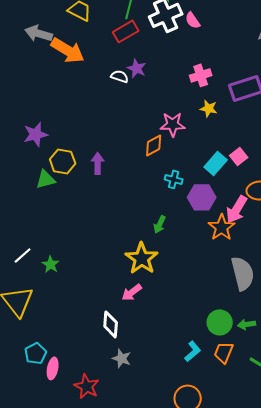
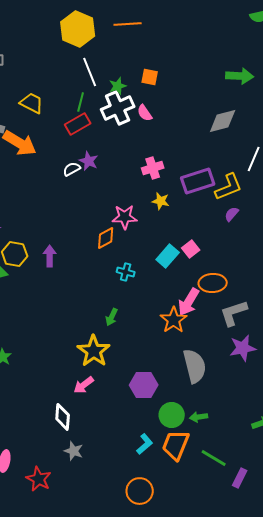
white semicircle: (120, 76) -> (72, 169), turned -48
purple hexagon: (202, 197) -> (144, 385), moved
orange trapezoid: (224, 352) -> (176, 445), size x1.4

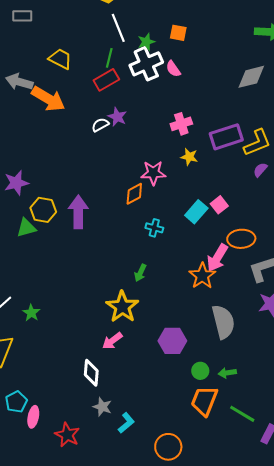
purple arrow: (50, 256) -> (78, 212), size x1.5
green circle: (172, 415) -> (200, 371), size x0.7
cyan L-shape: (145, 444) -> (126, 423), moved

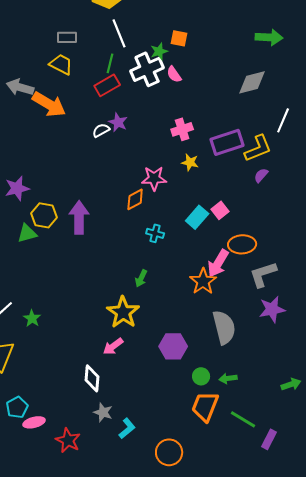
gray rectangle: (22, 16) -> (67, 37), moved
green star: (146, 42) -> (159, 51), moved
pink ellipse: (33, 417) -> (34, 422), turned 65

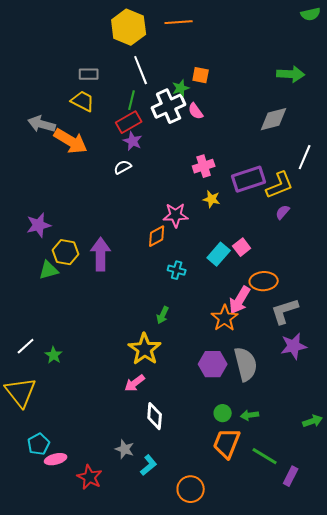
purple star: (118, 122) -> (133, 141), moved
purple hexagon: (173, 346) -> (213, 364), moved
white diamond: (92, 378) -> (155, 416), moved

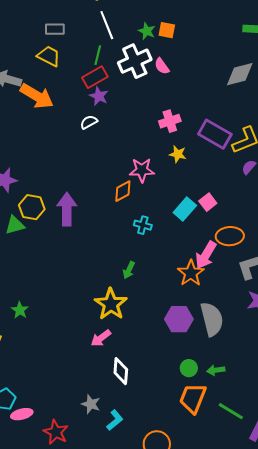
green star: (181, 88) -> (147, 31), moved, turned -30
purple rectangle: (249, 179) -> (215, 134), turned 48

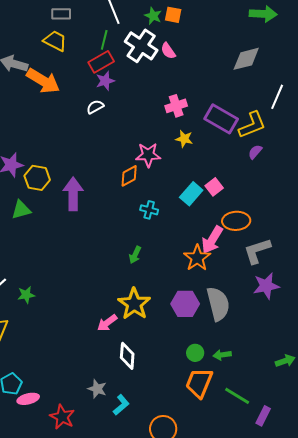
white cross: (135, 61) -> (141, 46), turned -32
purple star: (99, 96) -> (105, 81), turned 30
yellow hexagon: (32, 207) -> (37, 178), moved
yellow star: (111, 304) -> (134, 304), moved
green star: (20, 310) -> (26, 295), turned 30

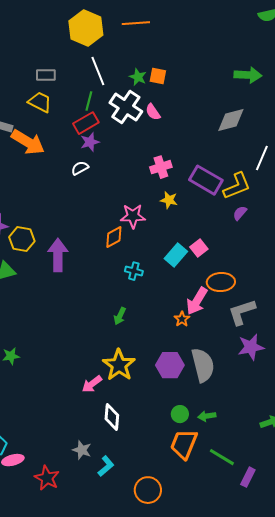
orange star: (197, 258) -> (182, 319), size x0.6

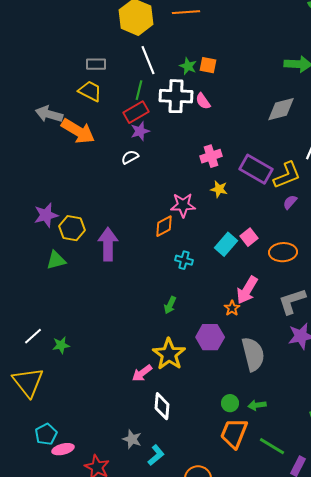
white cross: (126, 107) -> (176, 96), turned -32
orange ellipse: (221, 282) -> (283, 252), moved
purple hexagon: (170, 365) -> (210, 337), moved

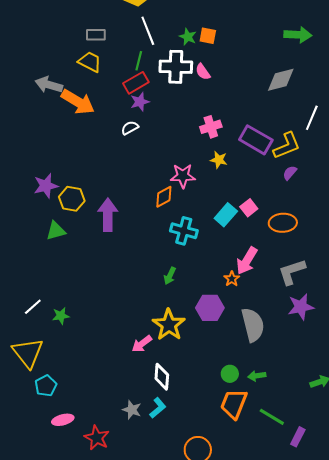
cyan cross: (184, 260) -> (184, 231), size x1.5
cyan pentagon: (46, 434) -> (46, 386), moved
cyan L-shape: (156, 455) -> (158, 408), moved

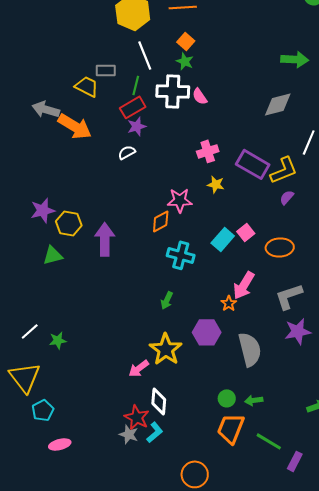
gray rectangle: (96, 35) -> (106, 70), moved
orange square: (208, 36) -> (186, 41), moved, turned 30
red star: (97, 438) -> (137, 417), moved

